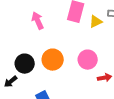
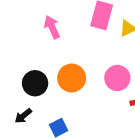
black arrow: (11, 82) -> (23, 116), moved

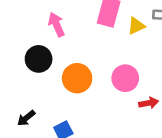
black circle: (35, 83) -> (39, 59), moved

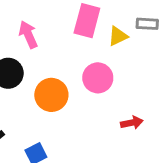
pink circle: (125, 78) -> (98, 78), moved

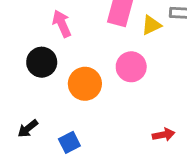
red arrow: (132, 123) -> (164, 135), moved

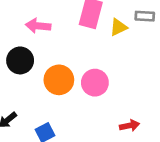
pink arrow: (62, 24) -> (38, 26), turned -60
pink circle: (131, 67) -> (95, 83), moved

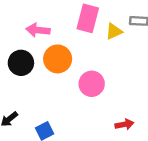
orange circle: (59, 80) -> (58, 59), moved

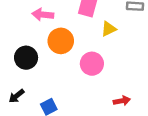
yellow triangle: (114, 31) -> (109, 29), moved
black circle: (21, 63) -> (26, 58), moved

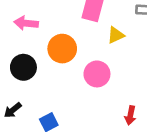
pink arrow: (43, 15) -> (26, 23), moved
red arrow: (122, 101) -> (130, 115), turned 112

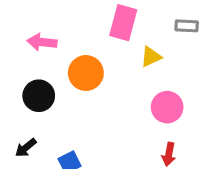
pink circle: (97, 74) -> (167, 107), moved

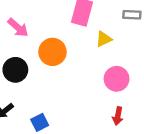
pink arrow: (42, 42) -> (18, 28), turned -145

